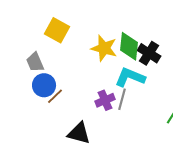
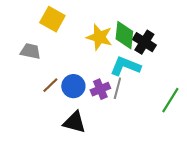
gray trapezoid: (35, 62) -> (30, 51), turned 125
blue circle: (44, 85) -> (73, 86), moved

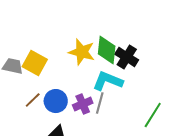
yellow square: (52, 19) -> (35, 63), moved

